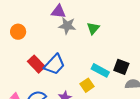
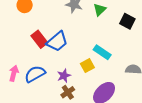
black square: (121, 67) -> (127, 21), moved

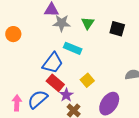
red rectangle: (39, 39) -> (55, 83), moved
cyan rectangle: (102, 52) -> (73, 48), moved

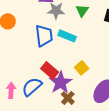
blue trapezoid: (53, 63) -> (44, 36), moved, turned -45
purple star: (66, 95) -> (61, 83), size x1.6

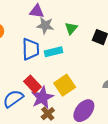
cyan rectangle: (67, 36) -> (54, 52), turned -42
yellow square: (82, 68) -> (65, 85), size x1.5

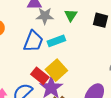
blue trapezoid: (31, 49) -> (33, 41), turned 30
yellow square: (65, 85) -> (56, 70), moved

